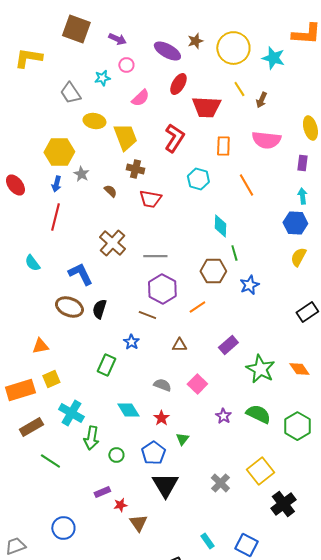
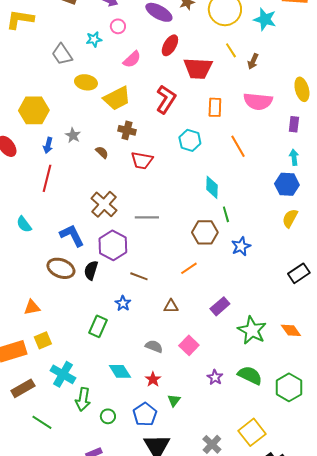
yellow trapezoid: (125, 137) -> (117, 98), turned 84
yellow hexagon: (59, 152) -> (34, 110), moved
purple hexagon: (162, 289) -> (113, 245), moved

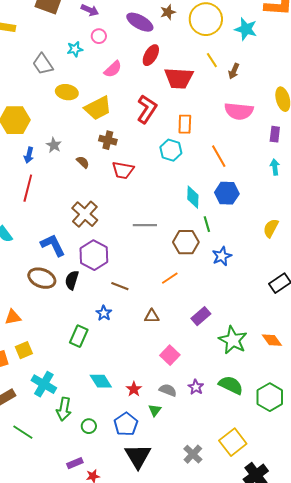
orange rectangle: (215, 107) -> (185, 124), moved
blue hexagon: (287, 184) -> (227, 193), moved
gray line: (147, 217) -> (145, 225), moved
gray semicircle: (154, 346) -> (168, 390), moved

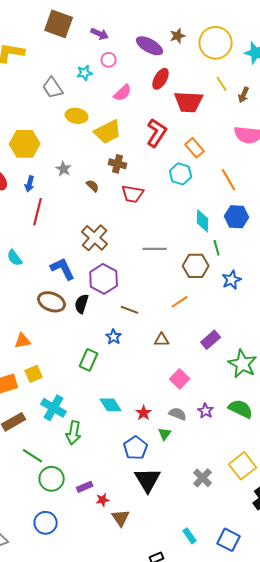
orange rectangle: (185, 124) -> (195, 148), turned -42
blue arrow: (29, 155) -> (30, 184), moved
green circle: (89, 426) -> (52, 479), moved, size x1.6

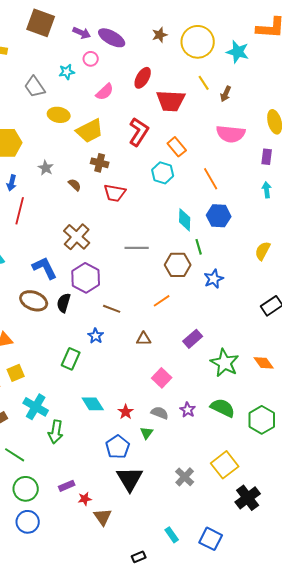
purple ellipse: (150, 46) -> (112, 38), moved
green circle: (52, 479) -> (26, 489), moved

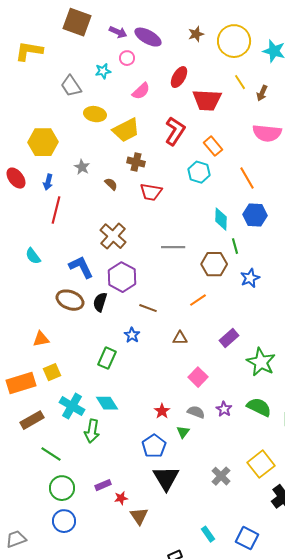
cyan diamond: (93, 404) -> (107, 403), moved

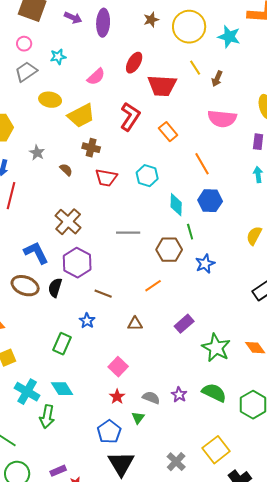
purple ellipse: (148, 37) -> (103, 23), turned 64
pink circle: (127, 58) -> (24, 44), moved
gray trapezoid: (71, 86) -> (26, 72), turned 90
cyan hexagon: (199, 172) -> (147, 176), moved
pink square: (198, 377) -> (118, 367), moved

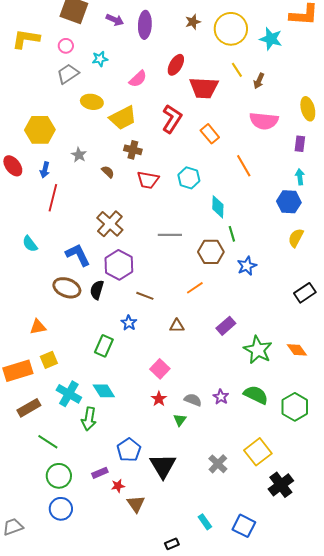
blue hexagon: (210, 201) -> (289, 202), moved
blue pentagon: (109, 432) -> (129, 450), moved

